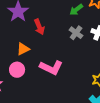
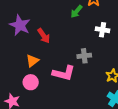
gray cross: (76, 33) -> (84, 56), moved, turned -32

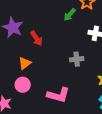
pink L-shape: (64, 73) -> (58, 95), moved

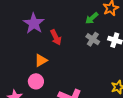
gray cross: (77, 59) -> (93, 39), moved, turned 32

